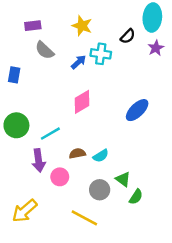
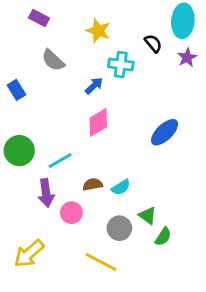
purple rectangle: (33, 26) -> (39, 18), moved, turned 35
black semicircle: (128, 36) -> (153, 43), turned -84
blue arrow: (79, 62) -> (94, 86), moved
blue rectangle: (14, 75) -> (16, 90), turned -42

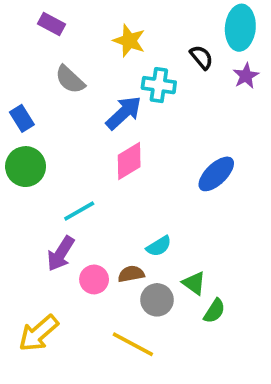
blue arrow: (94, 86) -> (124, 113), size x1.5
green circle: (19, 151) -> (26, 167), moved
brown semicircle: (93, 184) -> (131, 274), moved
purple arrow: (46, 193) -> (61, 254), turned 40

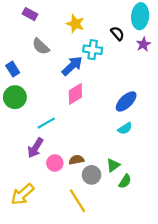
cyan semicircle: (159, 246) -> (125, 128), moved
green triangle: (194, 283) -> (113, 165), turned 48
yellow line: (133, 344) -> (77, 201), turned 30

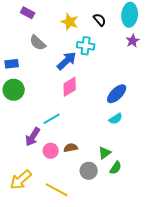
black semicircle: (117, 33) -> (100, 20), moved
blue rectangle: (13, 69) -> (12, 64), turned -64
cyan line: (46, 123) -> (52, 119), moved
gray circle: (92, 175) -> (89, 171), moved
yellow line: (77, 201) -> (57, 190), moved, turned -30

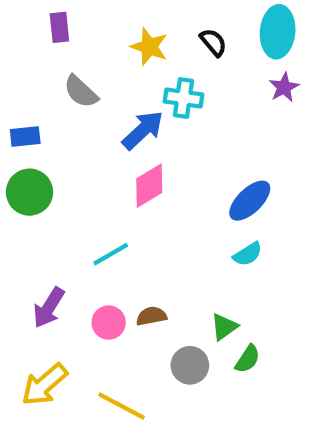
purple rectangle: (28, 13) -> (59, 27), turned 56
purple arrow: (33, 137) -> (49, 308), moved

